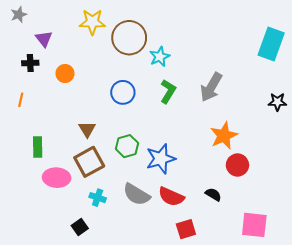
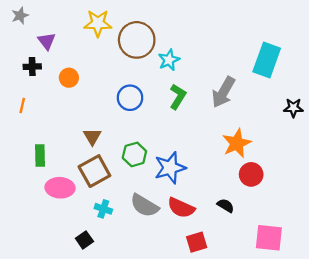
cyan rectangle: (271, 44) -> (267, 60), moved

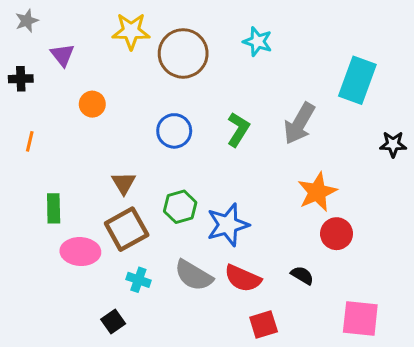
cyan star: (169, 60) -> (258, 42), moved, turned -30
black cross: (32, 67) -> (21, 79), moved

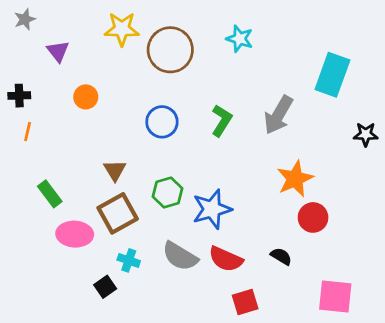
black cross: (21, 79) -> (19, 96), moved
green rectangle: (54, 208) -> (50, 194), turned -36
black square: (113, 322) -> (105, 287), moved

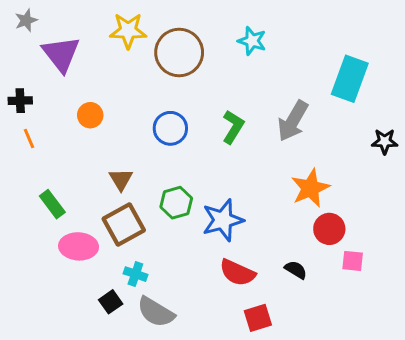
purple triangle: (58, 51) -> (61, 54), size x1.6
orange circle: (86, 97) -> (90, 115), moved
orange line: (28, 132) -> (29, 139), turned -36
gray semicircle: (180, 256) -> (156, 312), moved
pink square: (335, 296) -> (353, 261), moved, size x0.6

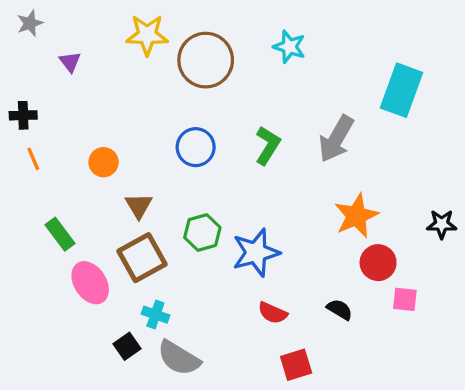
purple triangle: (61, 54) -> (70, 62), size x0.5
orange circle: (90, 115) -> (104, 162), moved
black star: (385, 141) -> (442, 224), moved
pink ellipse: (79, 246) -> (90, 283), turned 54
red semicircle: (237, 273) -> (273, 313), size x0.7

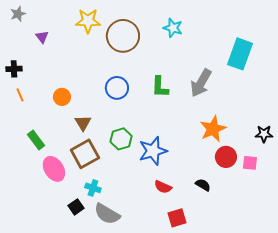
green L-shape: (268, 145) -> (160, 87), turned 150
pink square: (405, 299) -> (250, 163), moved

